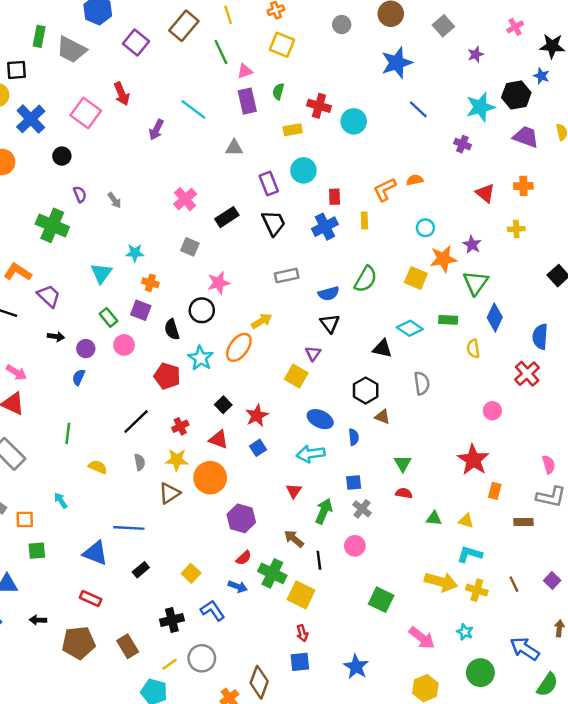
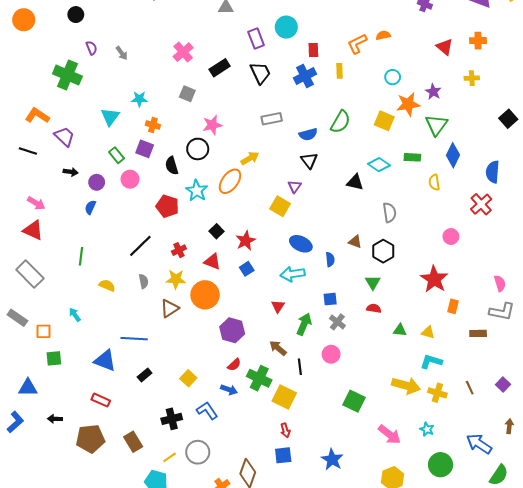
black hexagon: (366, 390) -> (383, 251), moved

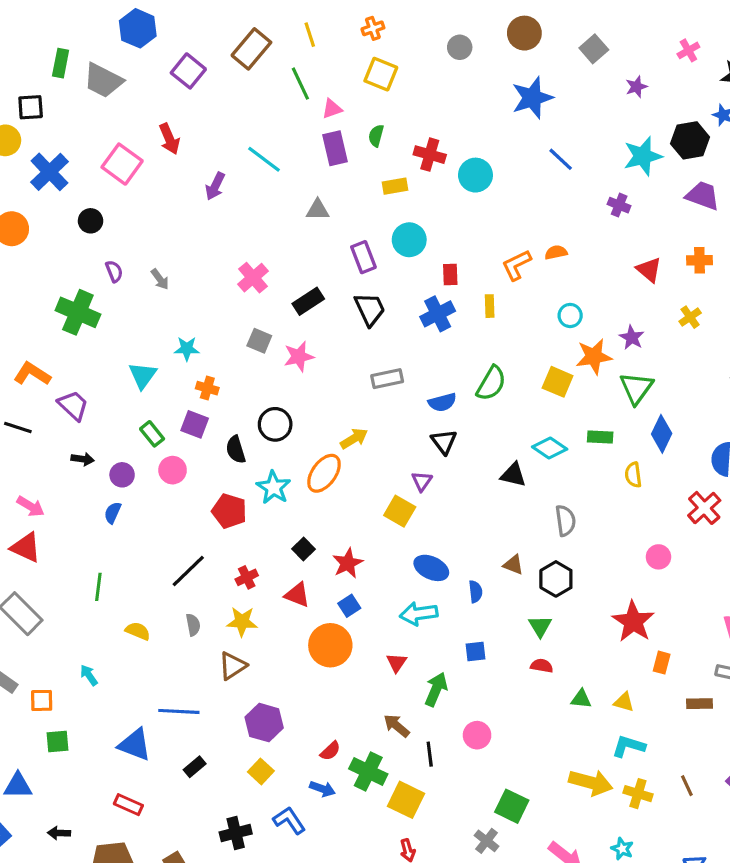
yellow cross: (472, 78) -> (690, 317), turned -32
pink star: (212, 125) -> (299, 357), moved
orange circle: (205, 295) -> (330, 645), moved
gray cross: (337, 322) -> (487, 841), moved
purple hexagon: (232, 330) -> (264, 723), moved

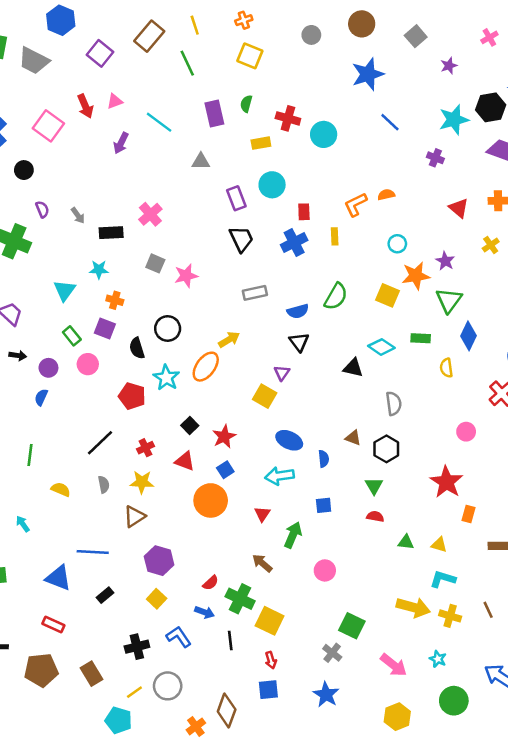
pink triangle: (332, 109) -> (115, 101), moved
black rectangle: (308, 301) -> (111, 233), moved, turned 30
black line: (430, 754) -> (230, 640), moved

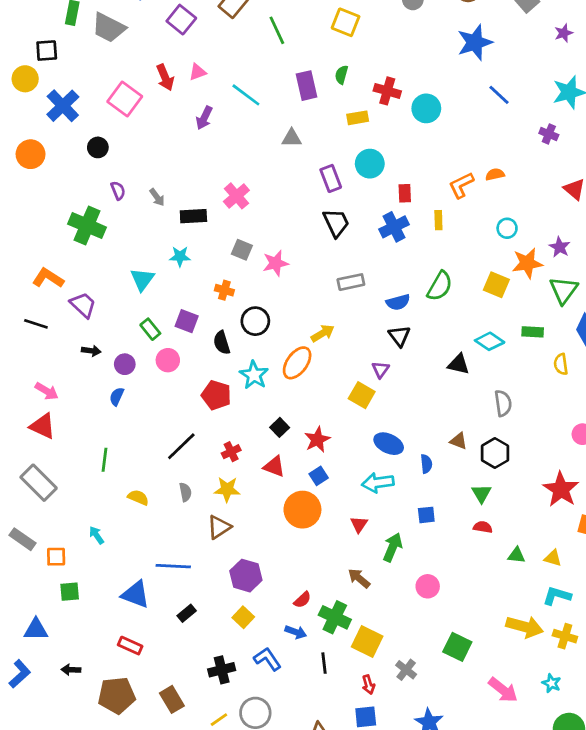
orange cross: (115, 300) -> (224, 290), moved
gray cross: (332, 653) -> (406, 670), moved

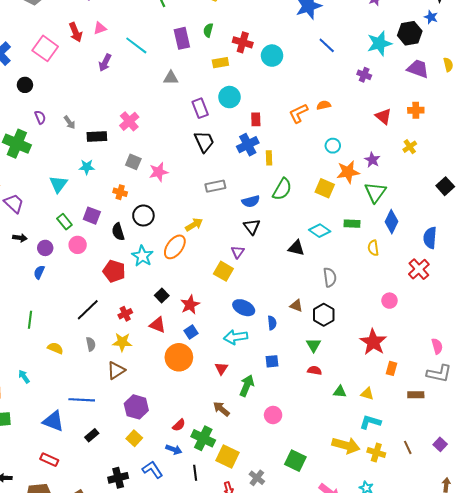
yellow rectangle: (438, 220) -> (269, 158), moved

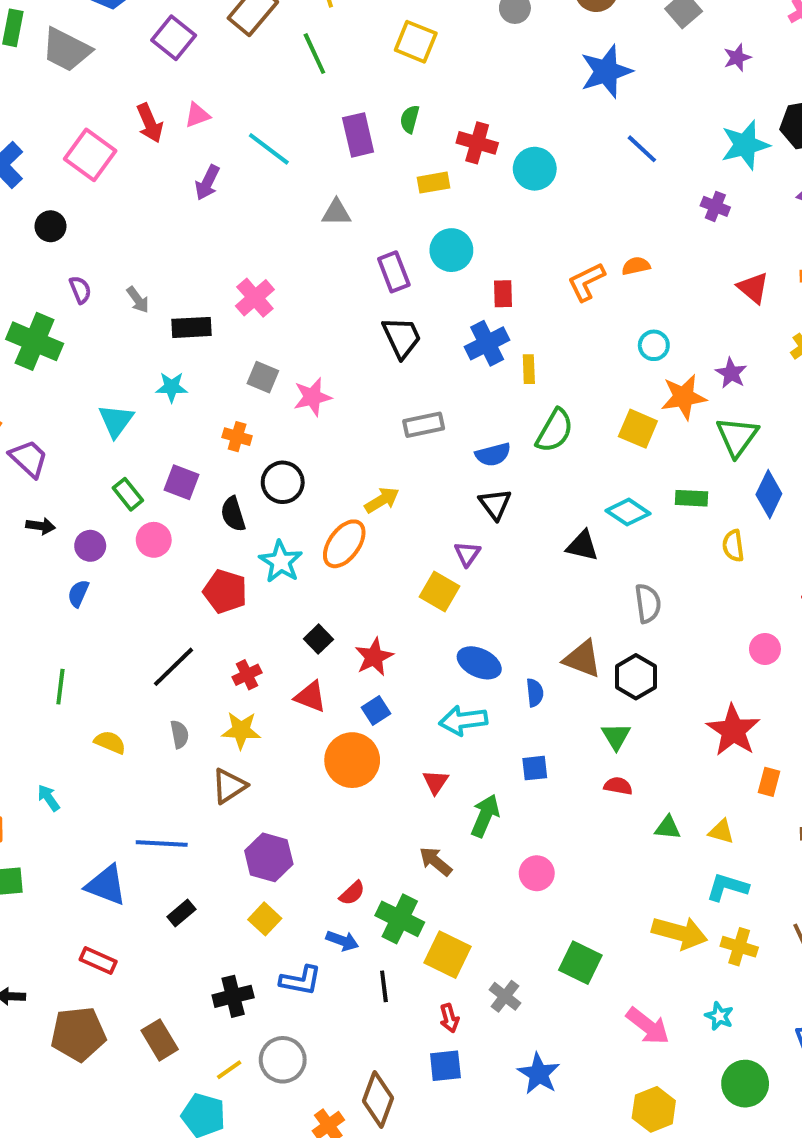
brown triangle: (296, 306) -> (582, 659), size x1.5
blue L-shape: (153, 470) -> (301, 980), turned 135

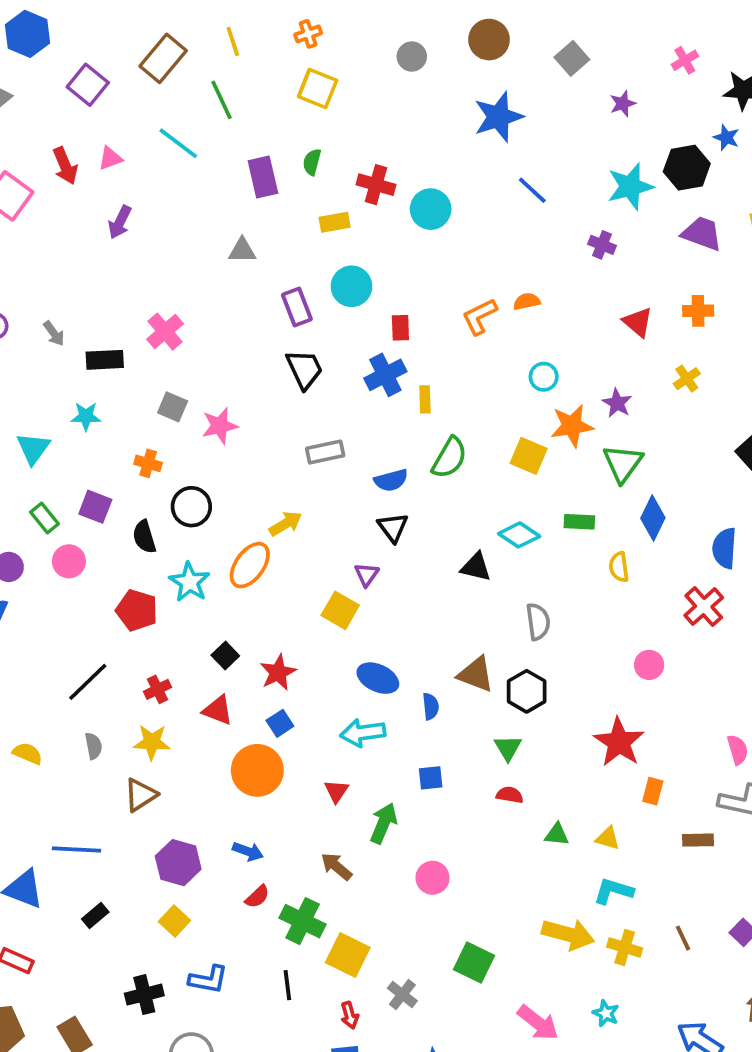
cyan line: (269, 149) -> (178, 143), moved
blue arrow: (342, 941) -> (248, 851), moved

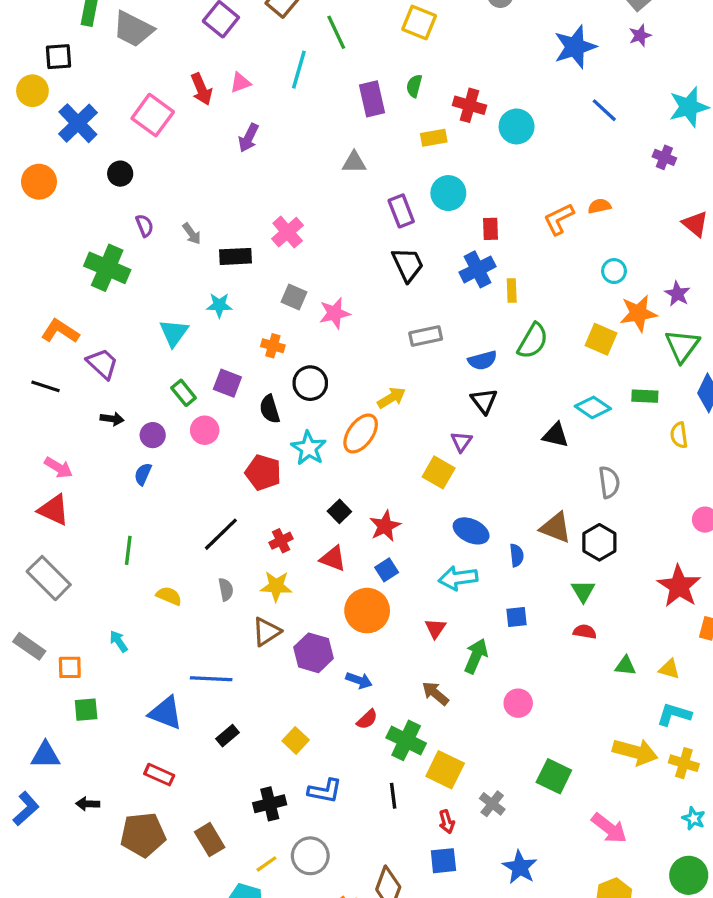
purple star: (623, 104) -> (640, 35), moved
cyan line: (178, 143) -> (299, 70), turned 69
purple hexagon: (178, 863) -> (314, 653), moved
cyan star: (606, 1013) -> (694, 818), moved

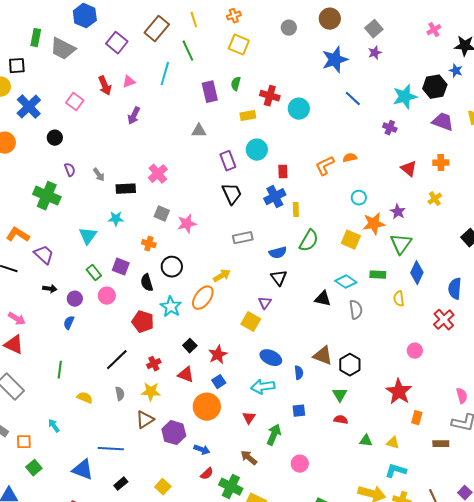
pink square: (153, 115) -> (75, 102), size x0.7
gray semicircle: (609, 482) -> (356, 310), moved
green square: (86, 710) -> (34, 468), turned -35

